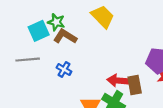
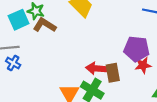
blue cross: (64, 69) -> (13, 63), moved

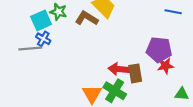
brown L-shape: (45, 25) -> (87, 18), moved
blue cross: (13, 63) -> (43, 39), moved

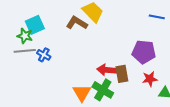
green star: (58, 12) -> (25, 36), moved
blue cross: (43, 39) -> (44, 55), moved
red star: (166, 66) -> (150, 79), moved

